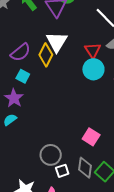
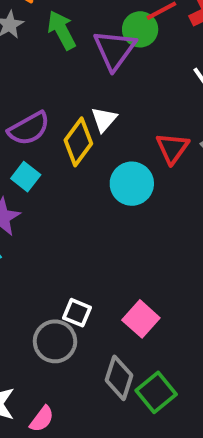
white triangle: (57, 42) -> (104, 119), size x0.6
cyan circle: (93, 69) -> (132, 184), moved
white square: (62, 171) -> (77, 313), moved, turned 32

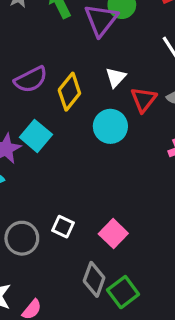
white triangle: (104, 119) -> (116, 77), moved
cyan square: (26, 177) -> (36, 136), moved, size x1.4
gray circle: (55, 341) -> (22, 238), moved

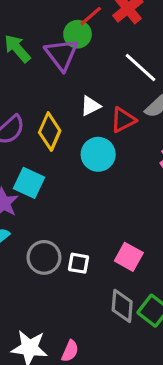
white triangle: (116, 77) -> (90, 106), turned 35
red triangle: (144, 100) -> (123, 120), turned 40
gray circle: (22, 238) -> (44, 257), moved

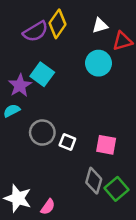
yellow diamond: (50, 132) -> (58, 24), moved
pink square: (129, 257) -> (106, 145), turned -30

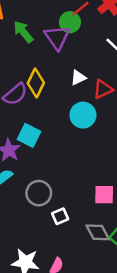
white square: (67, 142) -> (60, 216), moved, turned -35
gray diamond: (94, 181) -> (98, 232), turned -35

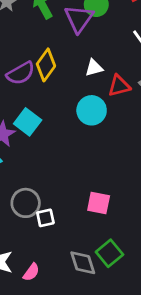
gray circle: (39, 193) -> (26, 203), moved
gray diamond: (98, 232) -> (83, 263), moved

